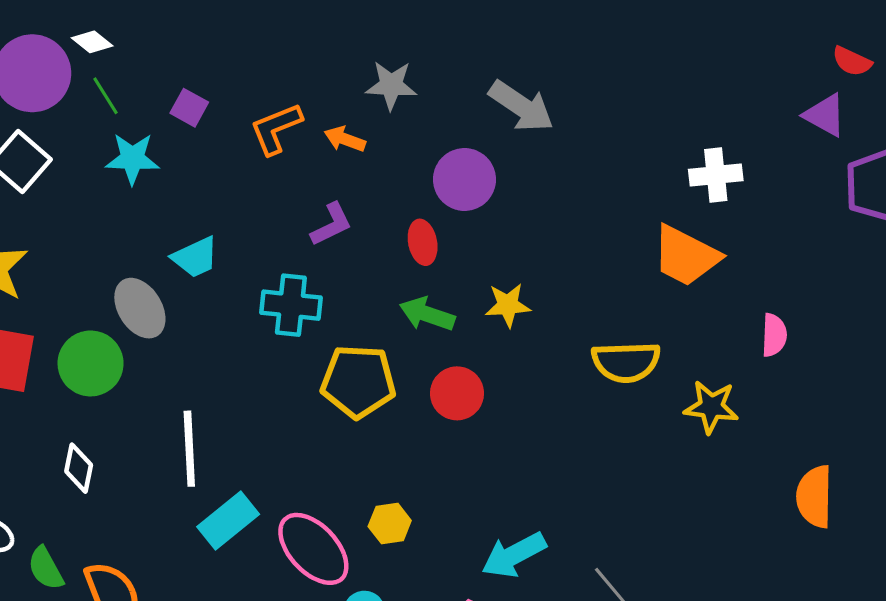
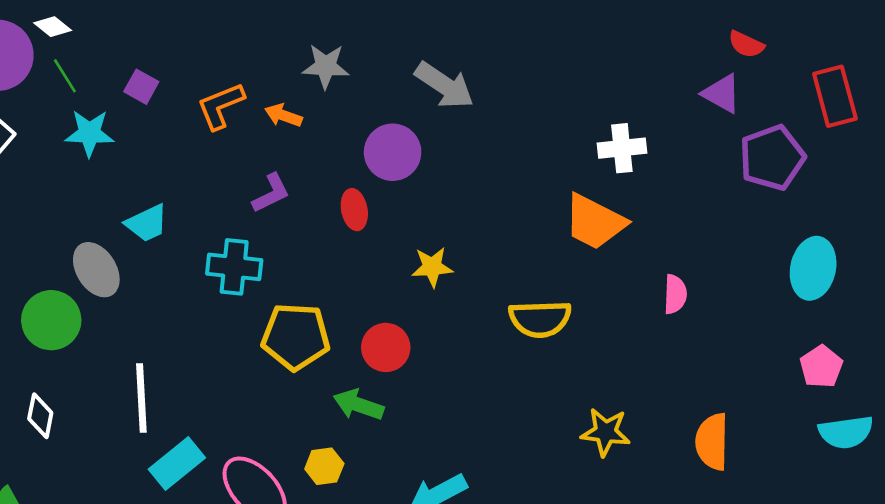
green arrow: (427, 314) -> (358, 405), moved
yellow star: (711, 407) -> (606, 432), moved

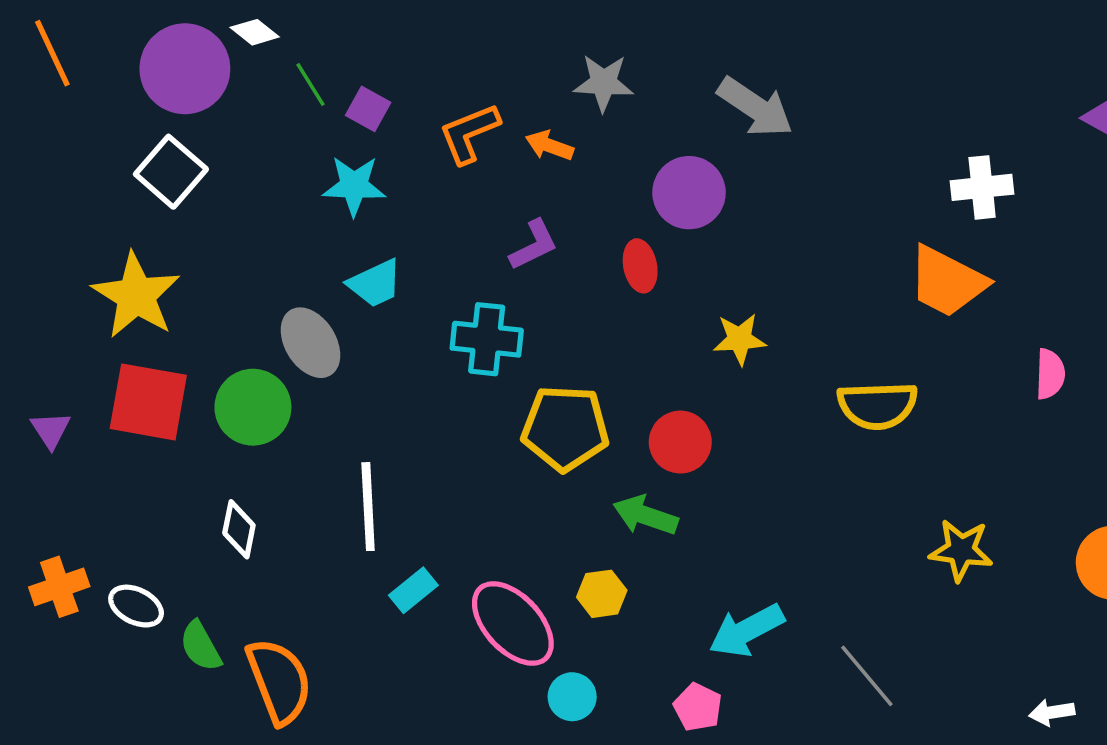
green line: (65, 76) -> (310, 84), moved
cyan star: (89, 133) -> (354, 186), moved
cyan rectangle: (177, 464) -> (413, 590), size x0.7

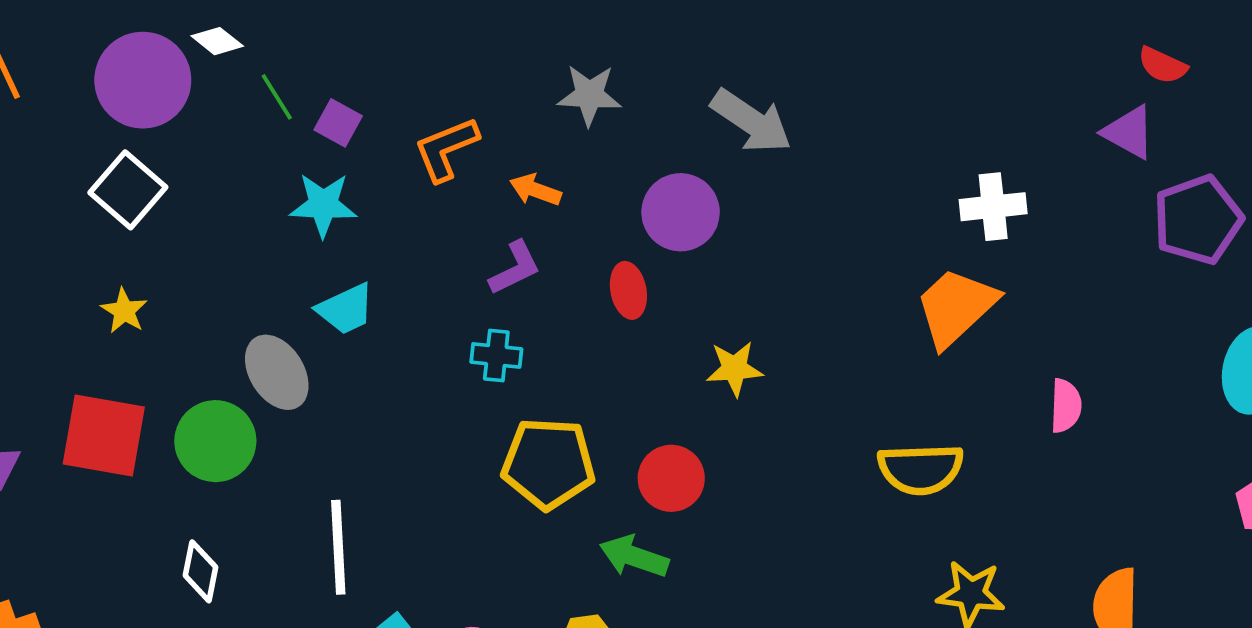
orange arrow: (549, 146) -> (535, 190), moved
orange trapezoid: (947, 282) -> (956, 307), turned 110
yellow star: (136, 296) -> (124, 311), moved, size x0.5
cyan cross: (487, 339) -> (496, 356), moved, size x0.7
yellow semicircle: (877, 405) -> (921, 469), moved

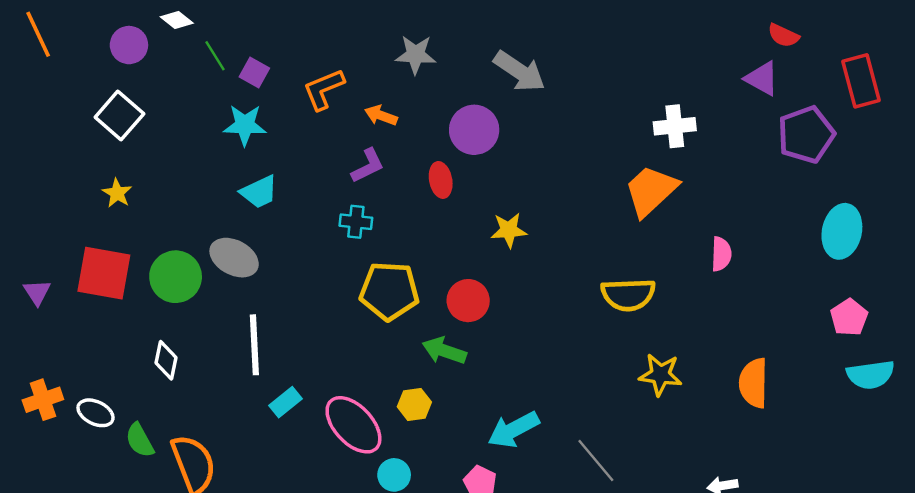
purple circle: (143, 80) -> (129, 45), size x0.6
gray ellipse: (277, 372) -> (234, 258), moved, turned -30

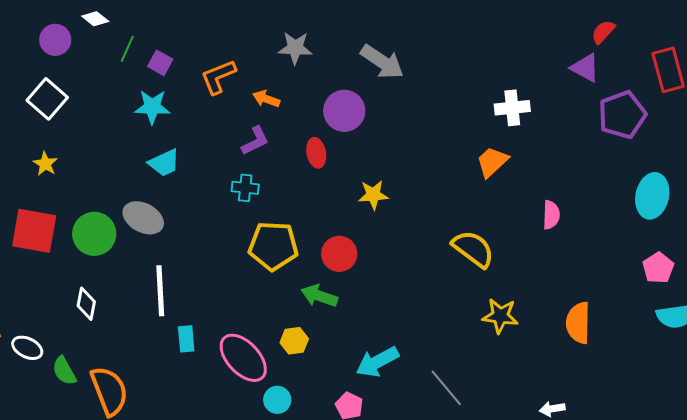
red semicircle: (783, 35) -> (603, 32), turned 108
green line: (215, 56) -> (127, 49), turned 56
orange trapezoid: (651, 191) -> (492, 162), size x0.7
yellow semicircle: (628, 295) -> (473, 249), turned -141
cyan rectangle: (285, 402) -> (186, 339), turned -56

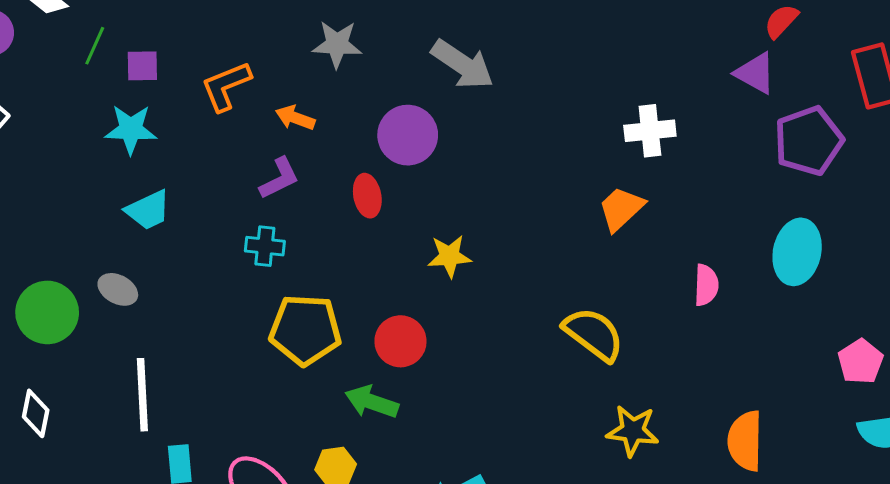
purple square: (160, 63) -> (142, 66), turned -30
cyan ellipse: (652, 196) -> (797, 252), moved
gray ellipse: (143, 218) -> (118, 289), size x0.7

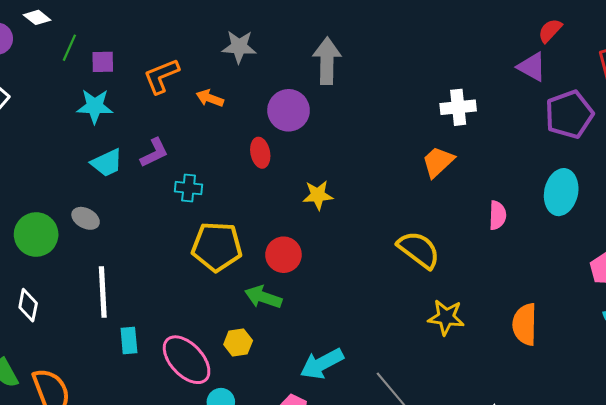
gray arrow: (462, 64) -> (327, 61), turned -123
purple L-shape: (279, 178) -> (154, 153), moved

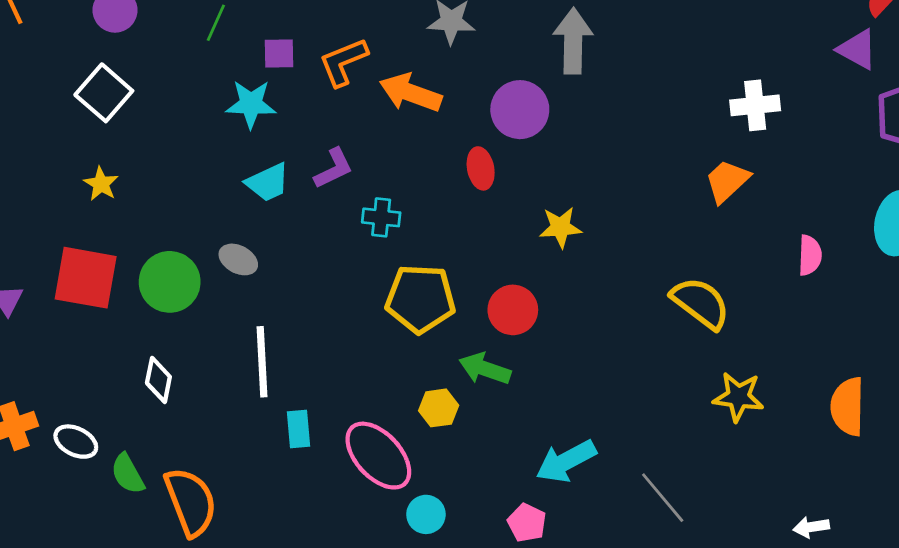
purple square: (103, 62) -> (279, 54), moved
orange arrow: (210, 98) -> (411, 93), size x1.6
yellow hexagon: (238, 343) -> (439, 408), moved

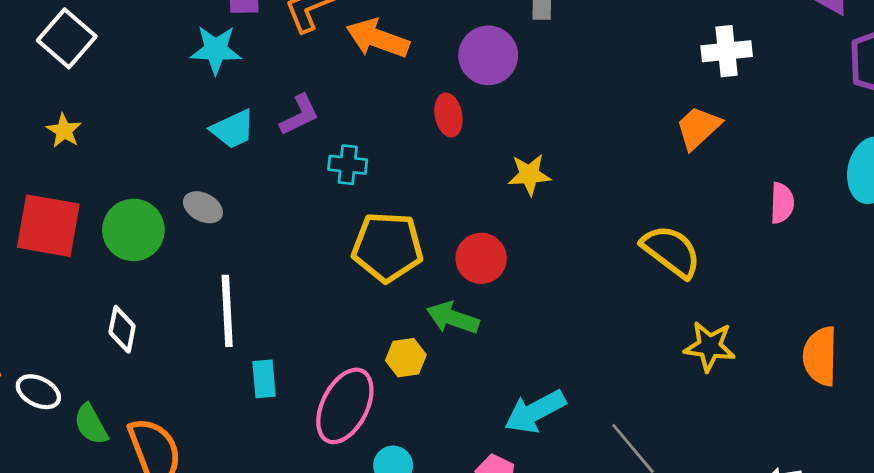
pink ellipse: (378, 456) -> (345, 406), turned 70

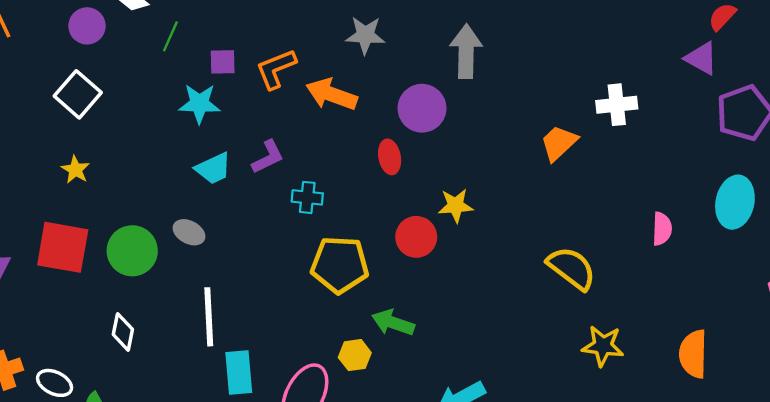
orange trapezoid: (698, 128) -> (559, 143), moved
red circle: (481, 258) -> (416, 237), moved
cyan rectangle: (264, 379) -> (239, 373), size x1.4

